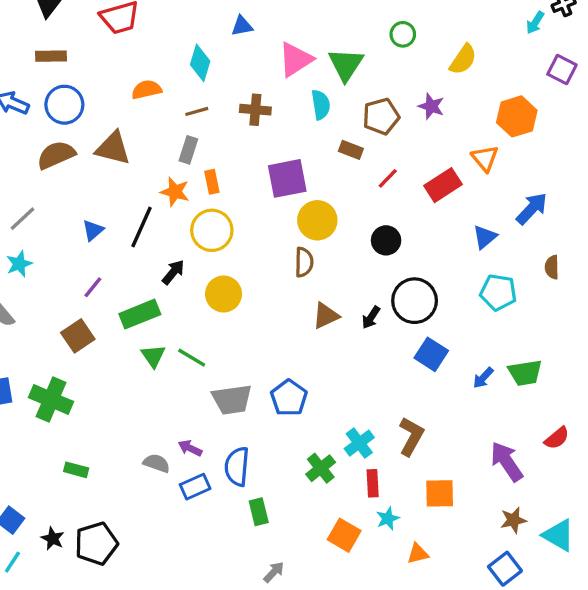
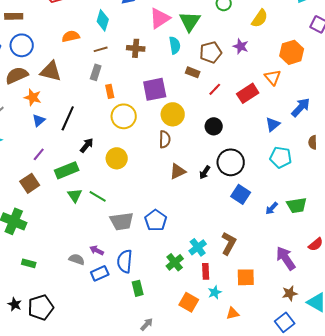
orange star: (175, 192) -> (33, 97), moved
yellow circle: (212, 230) -> (124, 116), moved

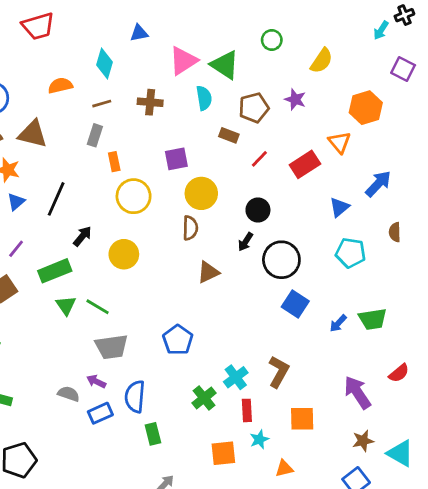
green triangle: (190, 21) -> (225, 65), turned -30
purple square: (155, 89) -> (176, 159), size x0.7
black arrow: (205, 172) -> (246, 242), moved
gray trapezoid: (122, 221) -> (111, 347), moved
orange square: (189, 302) -> (223, 453), turned -36

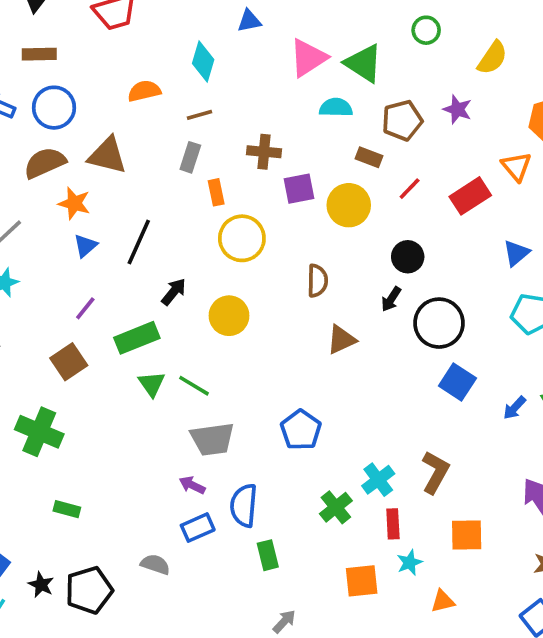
cyan semicircle: (204, 98) -> (336, 108), turned -80
brown cross: (150, 102) -> (264, 152), moved
yellow circle: (201, 193) -> (349, 205), moved
gray semicircle: (69, 394) -> (155, 564), moved

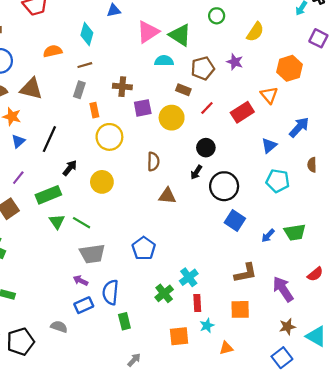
brown triangle: (341, 340) -> (167, 196), turned 30
brown L-shape: (435, 472) -> (246, 273), moved, turned 50

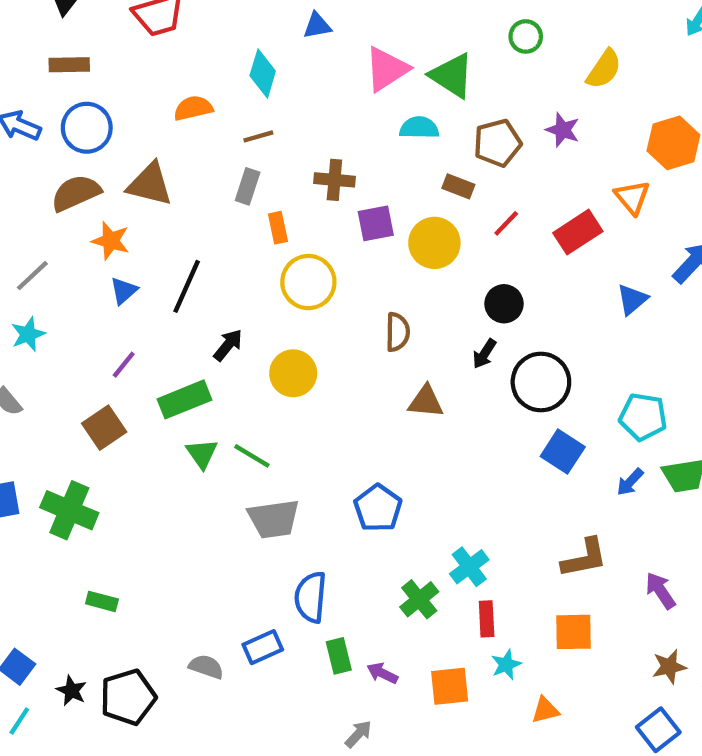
cyan pentagon: (278, 181) -> (643, 417), moved
purple arrow: (80, 281) -> (382, 673), moved
purple arrow: (283, 289) -> (660, 591), size x0.7
blue rectangle: (84, 305) -> (263, 647), moved

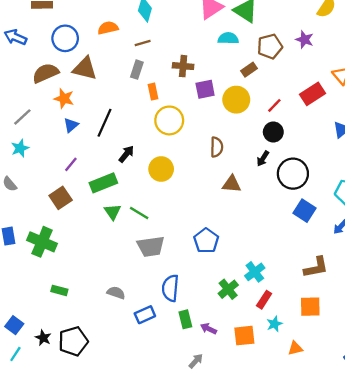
blue circle: (87, 128) -> (65, 38), moved
brown rectangle: (458, 186) -> (249, 70), turned -56
red line: (506, 223) -> (274, 105), moved
red rectangle: (487, 619) -> (264, 300), turned 36
gray semicircle: (206, 667) -> (116, 293), moved

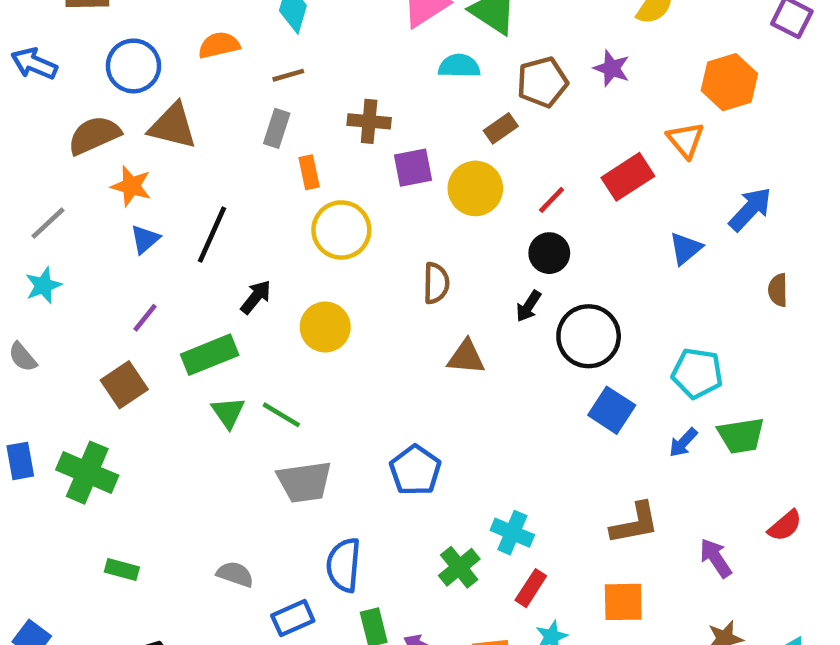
cyan cross: (255, 272) -> (512, 533), turned -30

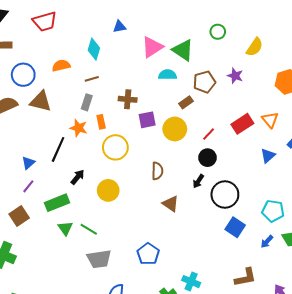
orange triangle: (686, 140) -> (270, 120), moved
orange star: (131, 186) -> (79, 128), moved
blue triangle: (145, 239) -> (28, 163), moved
brown triangle: (466, 357) -> (171, 204), turned 30

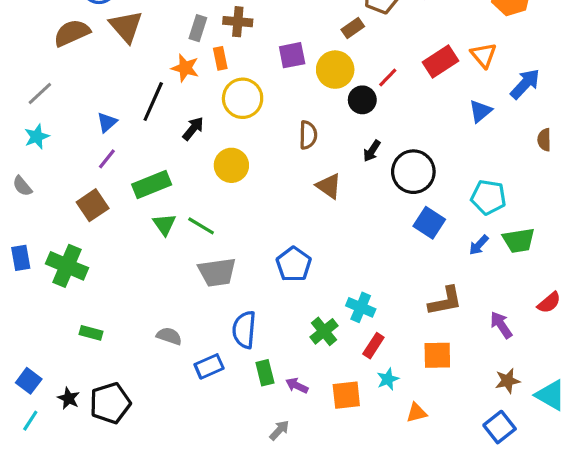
brown cross: (128, 99) -> (238, 22), moved
brown triangle: (41, 101) -> (126, 26), turned 35
black circle: (208, 158) -> (362, 100), moved
black arrow: (77, 177) -> (193, 129), moved

